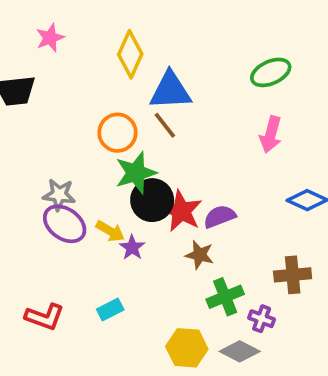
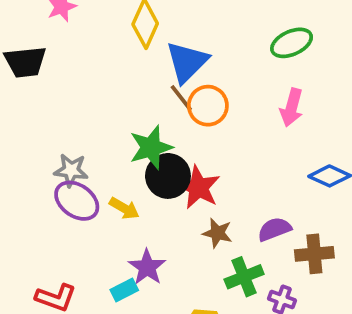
blue triangle: (170, 91) -> (187, 62), turned -42
orange circle: (117, 133) -> (208, 106), moved
purple semicircle: (220, 217) -> (274, 229), moved
purple star: (132, 248) -> (147, 267), moved, size x1.4

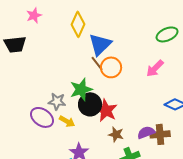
green ellipse: (292, 43) -> (167, 34), moved
pink arrow: (292, 108) -> (155, 68), turned 30
gray star: (71, 170) -> (57, 101), moved
brown cross: (314, 254) -> (160, 134), moved

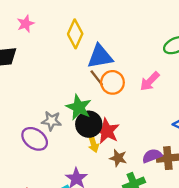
blue triangle: (100, 44) -> (100, 56), turned 35
pink arrow: (155, 68) -> (150, 81), moved
green star: (81, 89) -> (79, 107), turned -30
yellow arrow: (67, 121) -> (93, 143), moved, turned 42

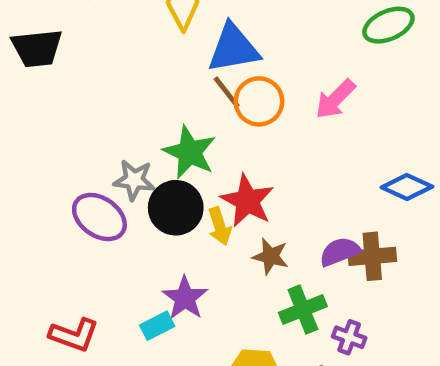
black circle: (89, 124) -> (176, 208), moved

